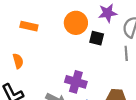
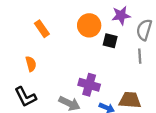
orange rectangle: (29, 26) -> (42, 29), turned 42

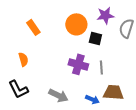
gray line: (140, 56) -> (101, 67), moved
purple cross: (89, 85) -> (78, 64), moved

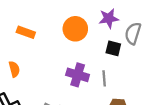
orange rectangle: (33, 27) -> (26, 32), turned -35
black square: (95, 38) -> (113, 48), moved

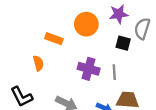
orange rectangle: (26, 32) -> (54, 39), moved
orange semicircle: (14, 69) -> (38, 63), moved

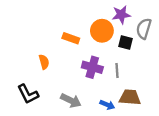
orange circle: (86, 24) -> (102, 31), moved
orange rectangle: (54, 39) -> (71, 38), moved

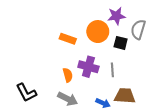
orange semicircle: (44, 62) -> (68, 75), moved

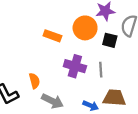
orange semicircle: (68, 75) -> (34, 81), moved

